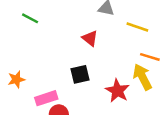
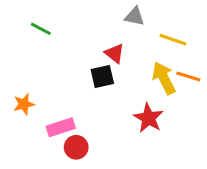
black square: (80, 74) -> (102, 77), moved
yellow arrow: (142, 77) -> (164, 78), moved

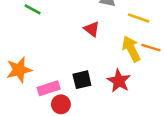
black square: (102, 77) -> (82, 80), moved
orange star: (24, 104) -> (19, 70), size x1.5

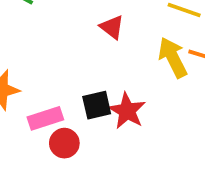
red star: (119, 81) -> (127, 111), moved

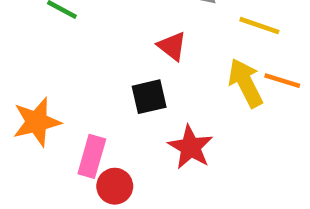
black square: (97, 105) -> (149, 97), moved
pink rectangle: (45, 118) -> (92, 156), turned -56

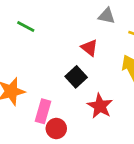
black square: (149, 97) -> (76, 77), turned -30

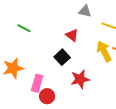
green line: (26, 26) -> (24, 28), moved
red star: (100, 106) -> (80, 79), turned 30

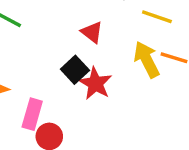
red star: (80, 79) -> (95, 83), moved, turned -30

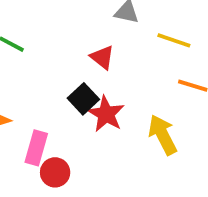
yellow arrow: (147, 60) -> (163, 135), moved

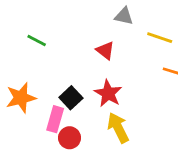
black square: (83, 99) -> (71, 98), moved
yellow arrow: (163, 135) -> (118, 128), moved

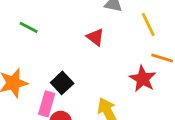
yellow line: (160, 38) -> (148, 25), turned 45
red star: (108, 93) -> (143, 79), moved

